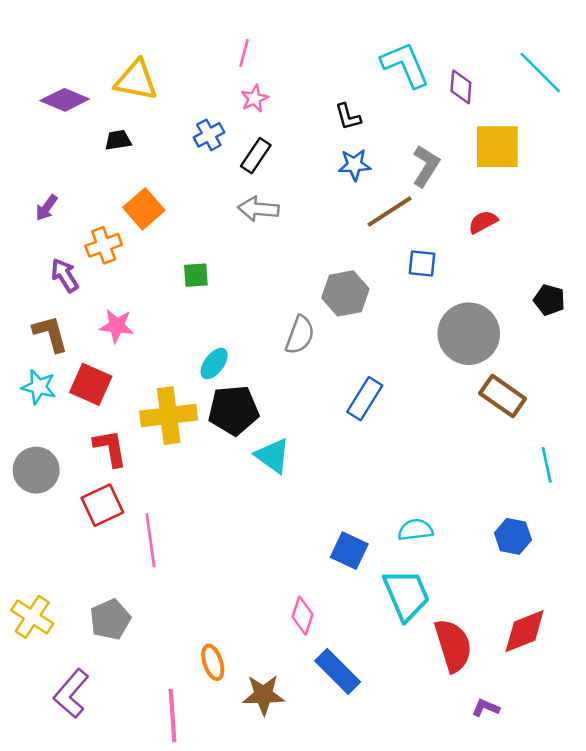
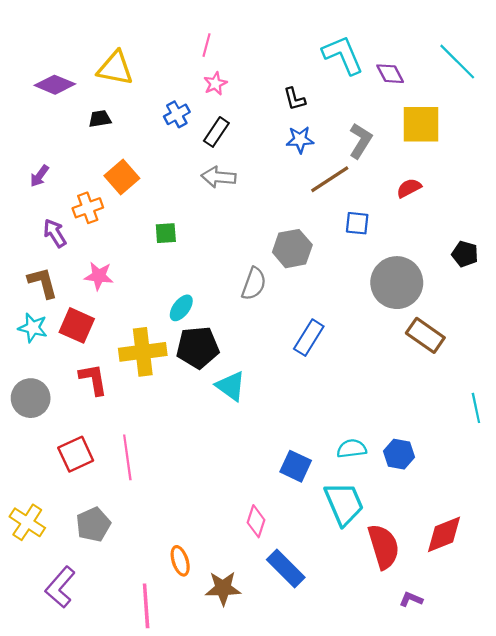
purple diamond: (461, 87) -> (390, 74), turned -32
cyan line: (547, 465) -> (476, 408), moved
red square: (102, 505) -> (76, 454), moved
blue hexagon: (513, 536) -> (399, 454), moved

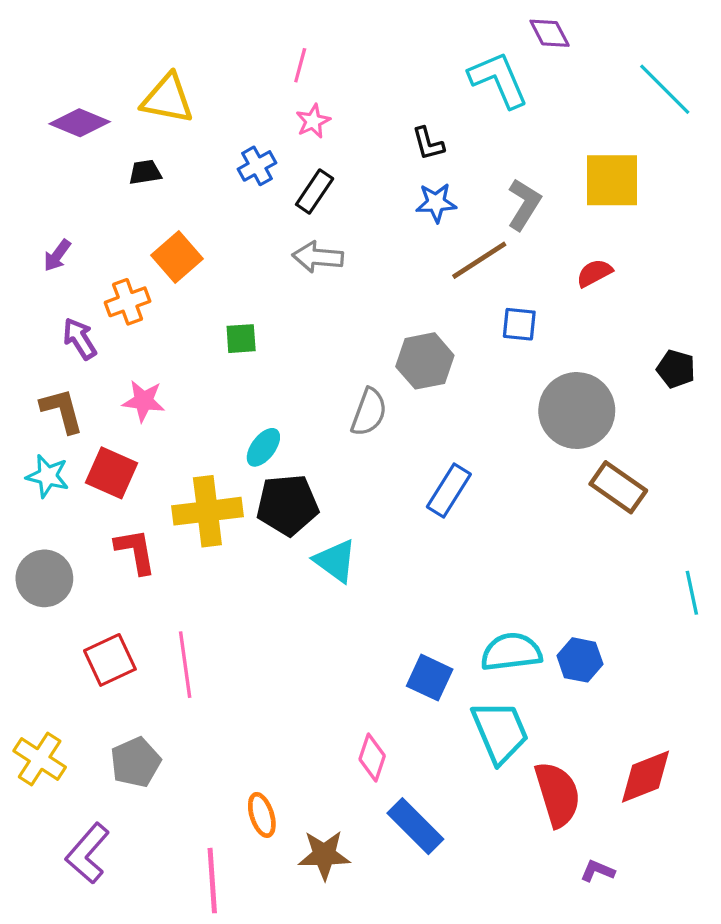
purple diamond: (390, 74) -> (550, 33), moved
cyan semicircle: (352, 449) -> (511, 652), size x1.4

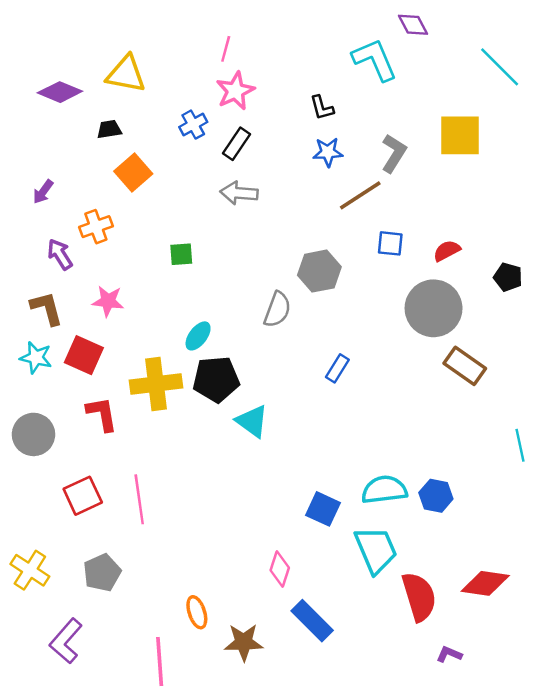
pink star: (313, 121) -> (235, 91), size x1.5
orange square: (177, 257) -> (133, 173), moved
red semicircle: (594, 273) -> (447, 251), moved
blue rectangle: (449, 490) -> (337, 368), size x0.7
red diamond: (646, 777) -> (485, 583), turned 30

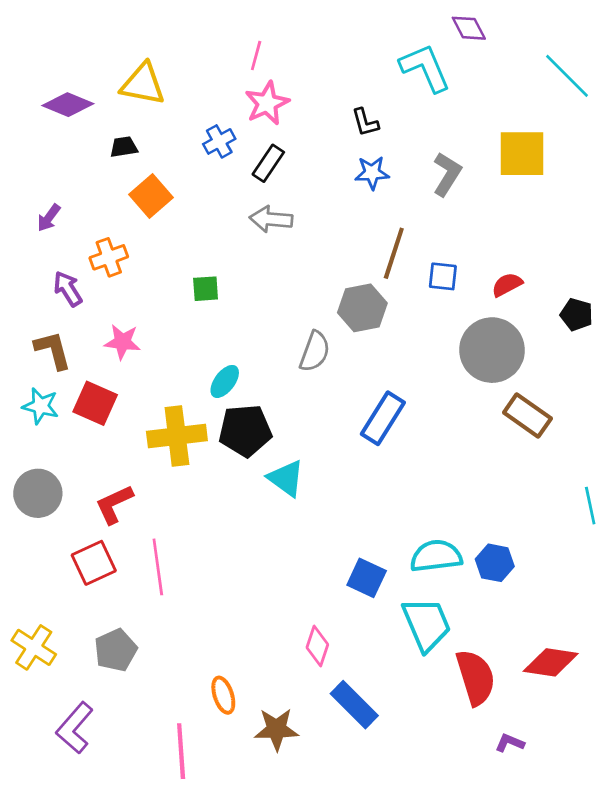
brown line: (360, 195) -> (394, 253), moved, turned -39
blue rectangle: (337, 368) -> (383, 418), size x1.6
red L-shape: (102, 414) -> (114, 504), moved, turned -105

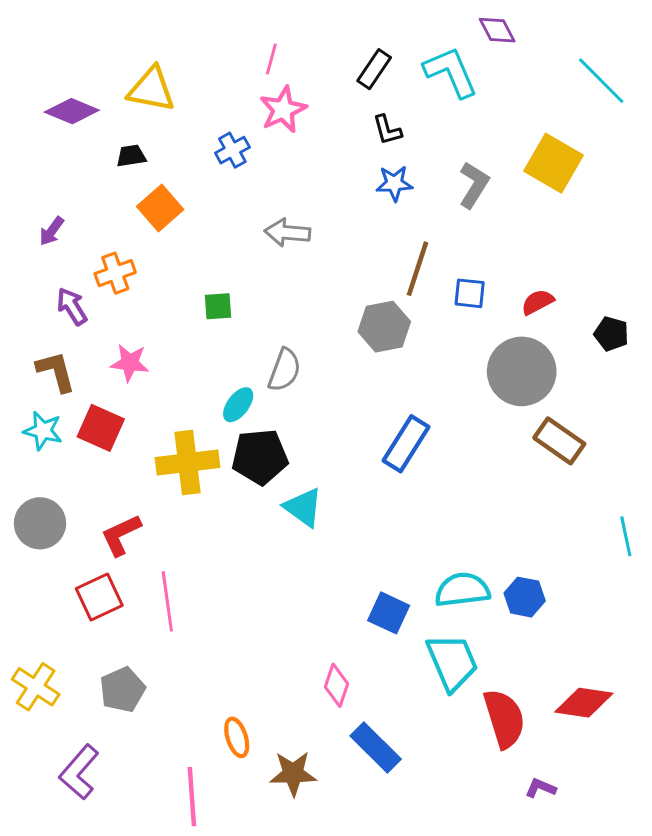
yellow square: (522, 154) -> (553, 163), turned 30
black rectangle: (268, 163) -> (374, 69), moved
gray semicircle: (315, 351) -> (284, 370), moved

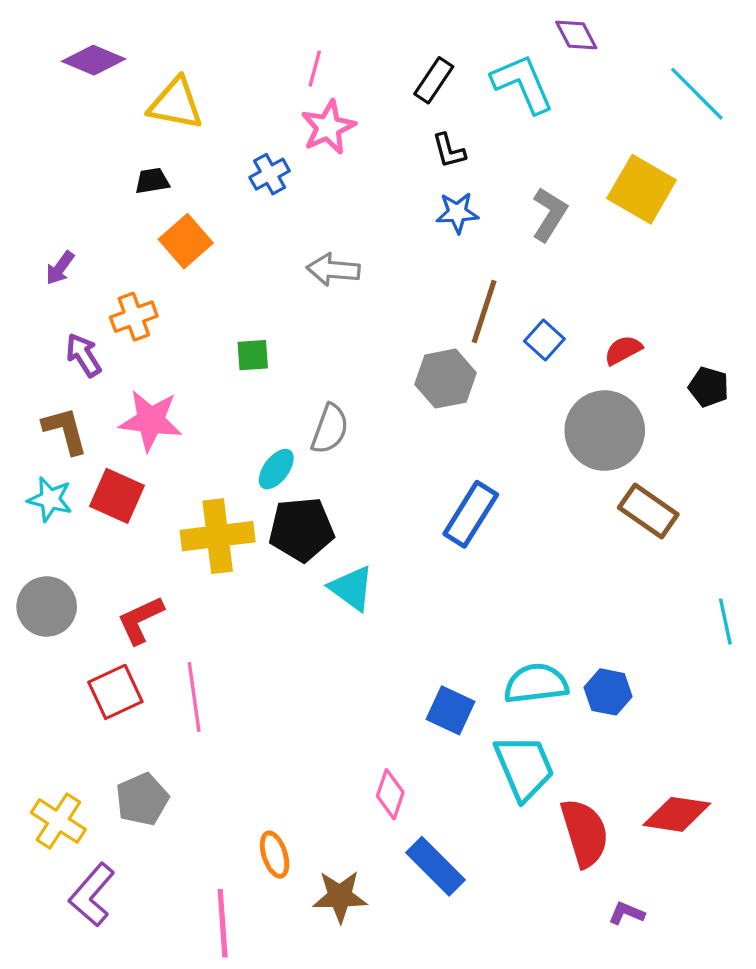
purple diamond: (72, 111) -> (94, 60), moved
blue square: (470, 293) -> (544, 340), turned 36
pink star: (130, 363) -> (151, 420), size x1.4
yellow cross: (36, 687) -> (58, 821), moved

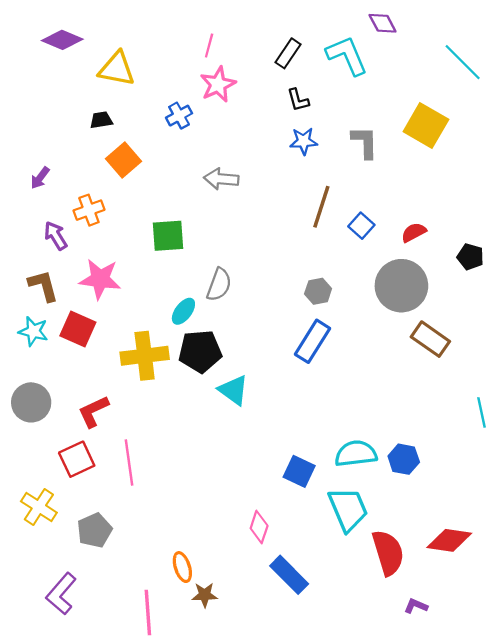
gray L-shape: (549, 214) -> (365, 142), turned -33
green square: (253, 355) -> (168, 236), size x1.5
gray hexagon: (446, 379) -> (318, 291), moved, size x0.7
yellow cross: (58, 821) -> (39, 507), moved
brown star: (340, 896) -> (205, 595), moved, size x0.7

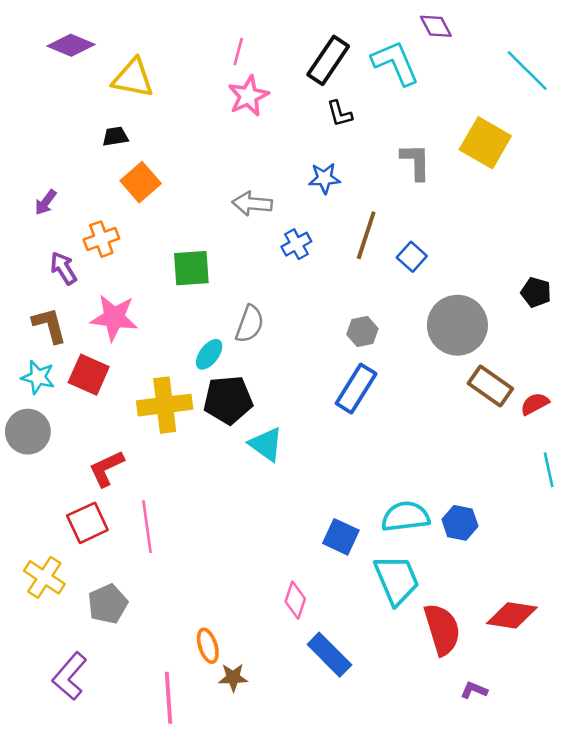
black rectangle: (288, 53) -> (328, 60), size x1.4
blue cross: (179, 116) -> (296, 244), moved
blue star: (304, 141) -> (324, 178), moved
red semicircle: (414, 232) -> (535, 404), moved
gray circle: (31, 402) -> (28, 432), moved

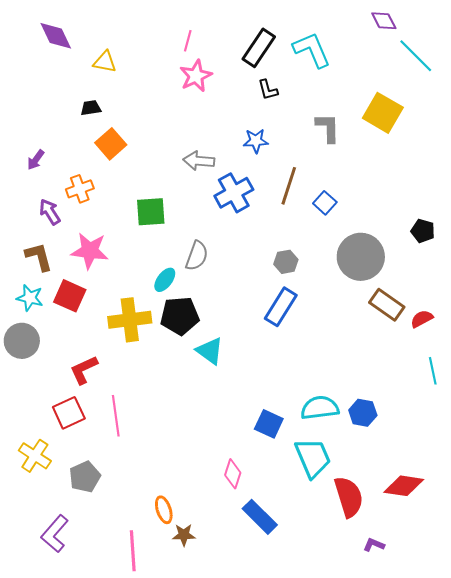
purple diamond: (436, 26) -> (384, 21), moved
purple diamond: (71, 45) -> (56, 36), turned 42
yellow triangle: (133, 78) -> (105, 62), size x0.7
blue cross: (296, 244) -> (234, 193), size x1.6

